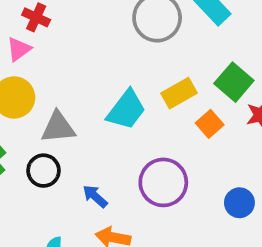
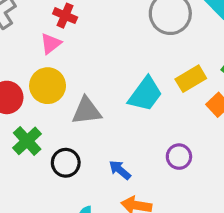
black circle: (44, 171) -> (66, 163), moved
purple circle: (163, 182) -> (179, 157), size x0.6

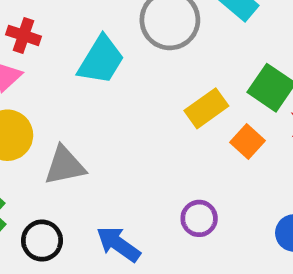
cyan trapezoid: (145, 94) -> (101, 60), moved
blue arrow: (120, 170) -> (118, 244), size x1.4

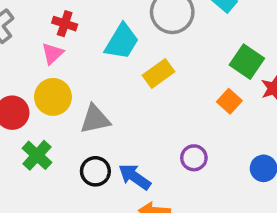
yellow rectangle: (206, 108) -> (158, 73), moved
black circle: (42, 241) -> (95, 171), moved

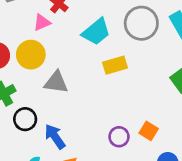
orange square: (229, 101) -> (149, 131), moved, turned -30
black circle: (95, 171) -> (25, 119), moved
blue arrow: (135, 177) -> (55, 137), moved

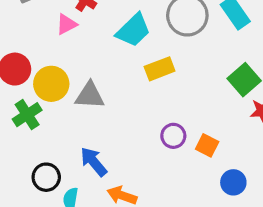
yellow circle: (31, 55) -> (51, 84), moved
black circle: (25, 119) -> (46, 177), moved
purple circle: (119, 137) -> (173, 136), moved

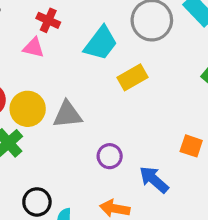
pink triangle: (66, 24) -> (34, 48), turned 50
purple circle: (173, 136) -> (110, 156), moved
blue arrow: (94, 162) -> (154, 180), moved

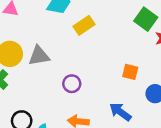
blue arrow: (154, 180) -> (120, 112), moved

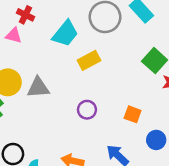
purple circle: (72, 84) -> (87, 110), moved

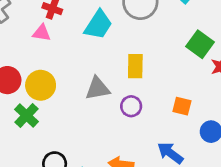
yellow rectangle: (89, 60) -> (135, 66), moved, turned -55
gray triangle: (38, 88) -> (98, 88), moved

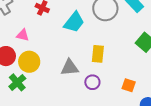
pink triangle: (42, 33) -> (23, 35), moved

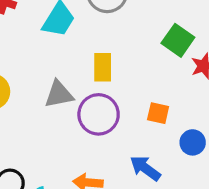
purple circle: (92, 82) -> (99, 114), size x1.6

